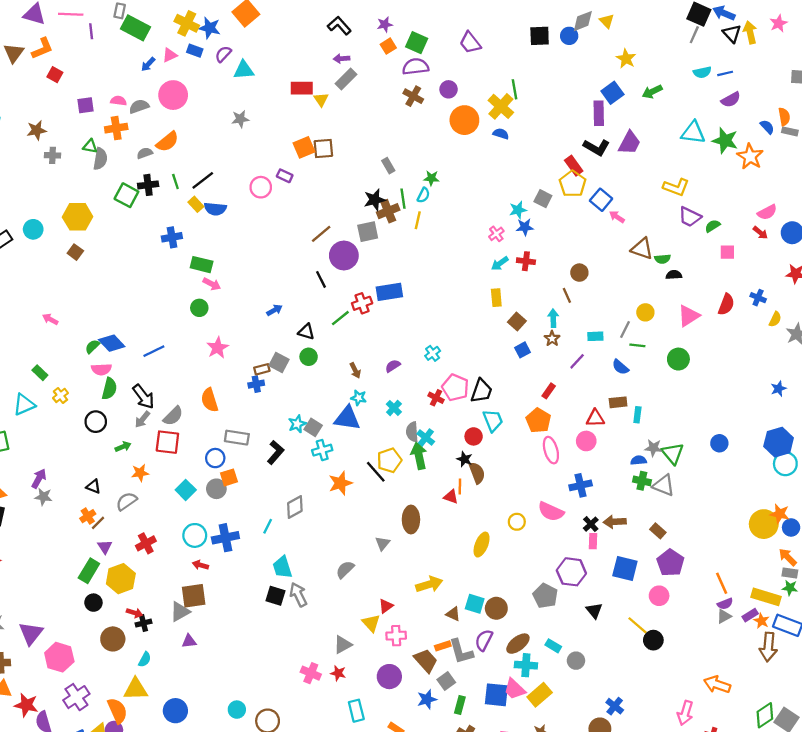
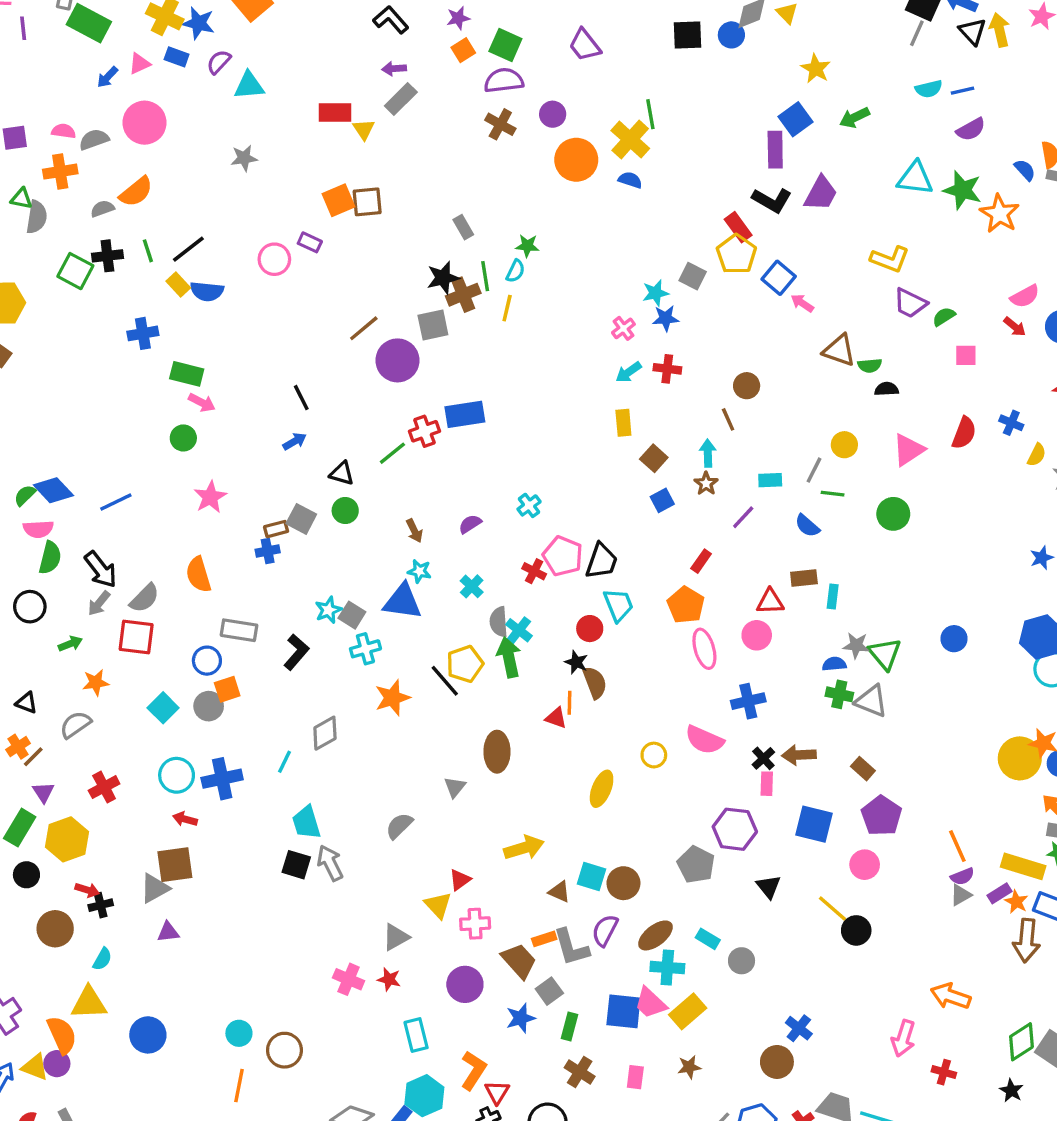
black line: (321, 279) -> (301, 398), moved

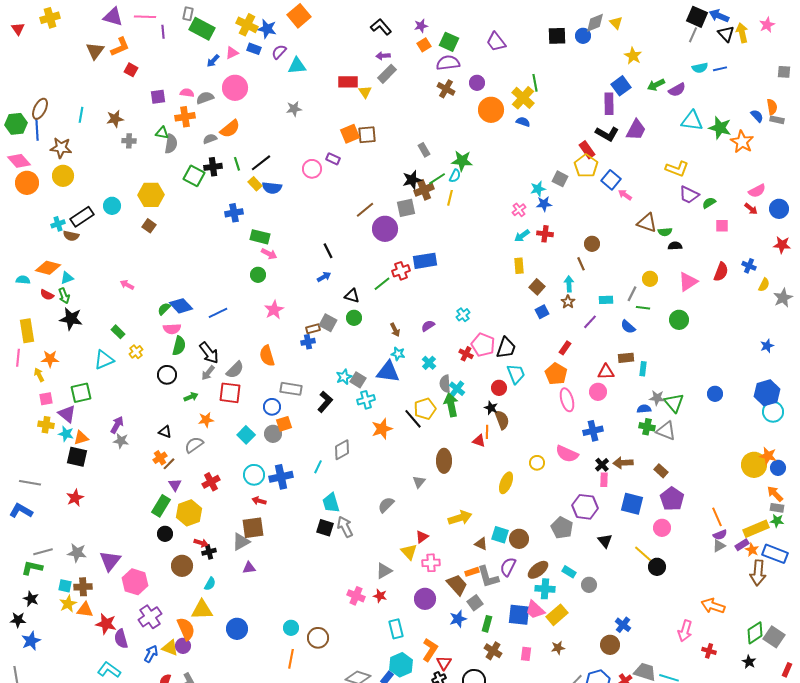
purple semicircle: (971, 129) -> (677, 90), moved
green star: (527, 246) -> (462, 161), size x1.5
green line: (485, 276) -> (437, 179), turned 66
yellow rectangle: (1023, 866) -> (756, 529), turned -40

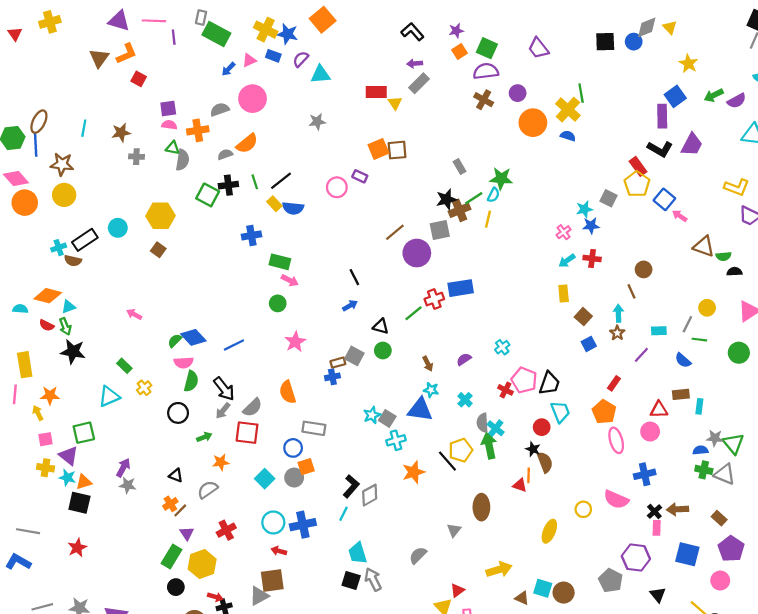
pink semicircle: (187, 93) -> (169, 125), moved
black L-shape: (325, 402) -> (351, 486), moved

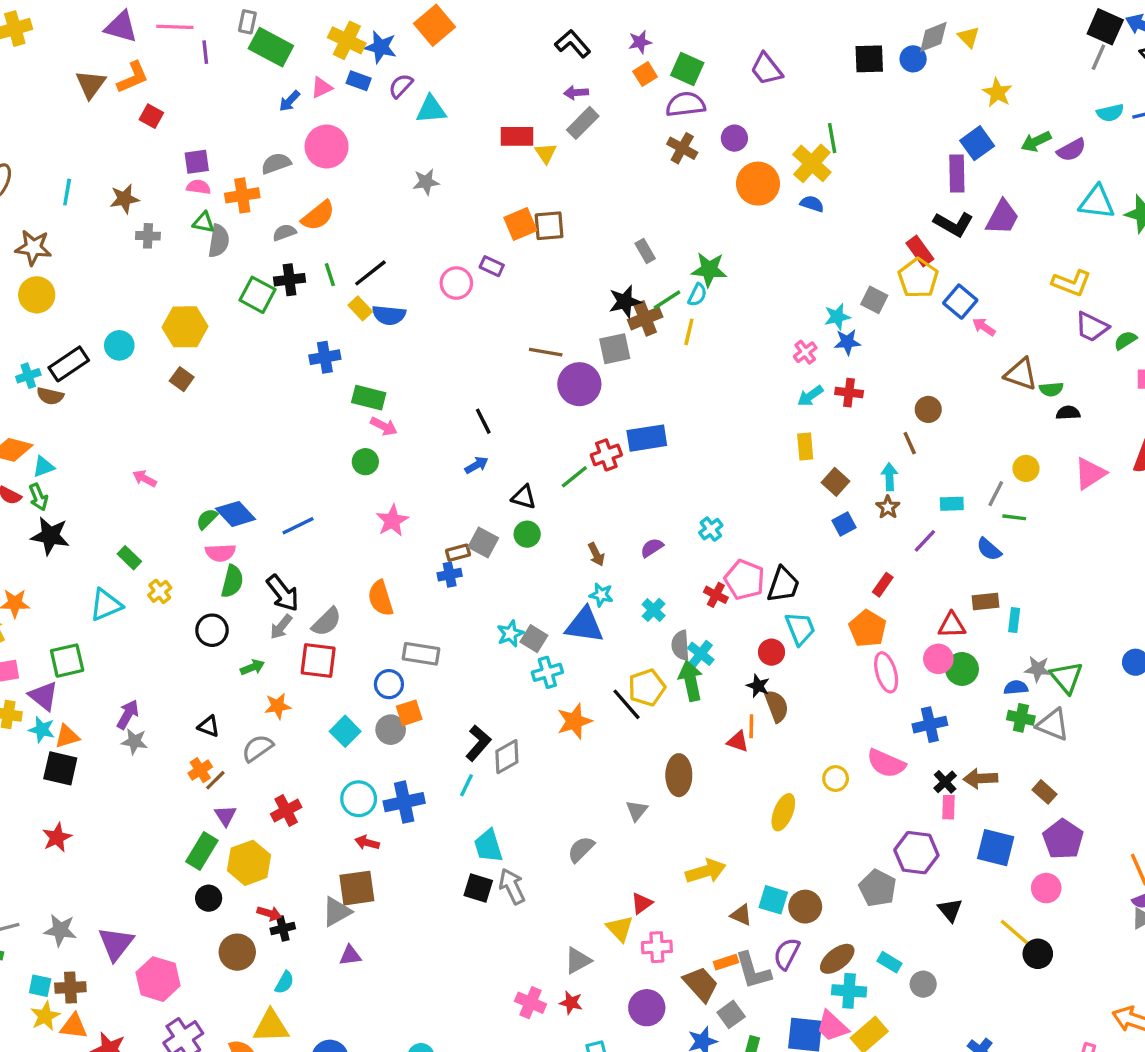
brown line: (395, 232) -> (546, 352), turned 50
green circle: (739, 353) -> (962, 669), moved

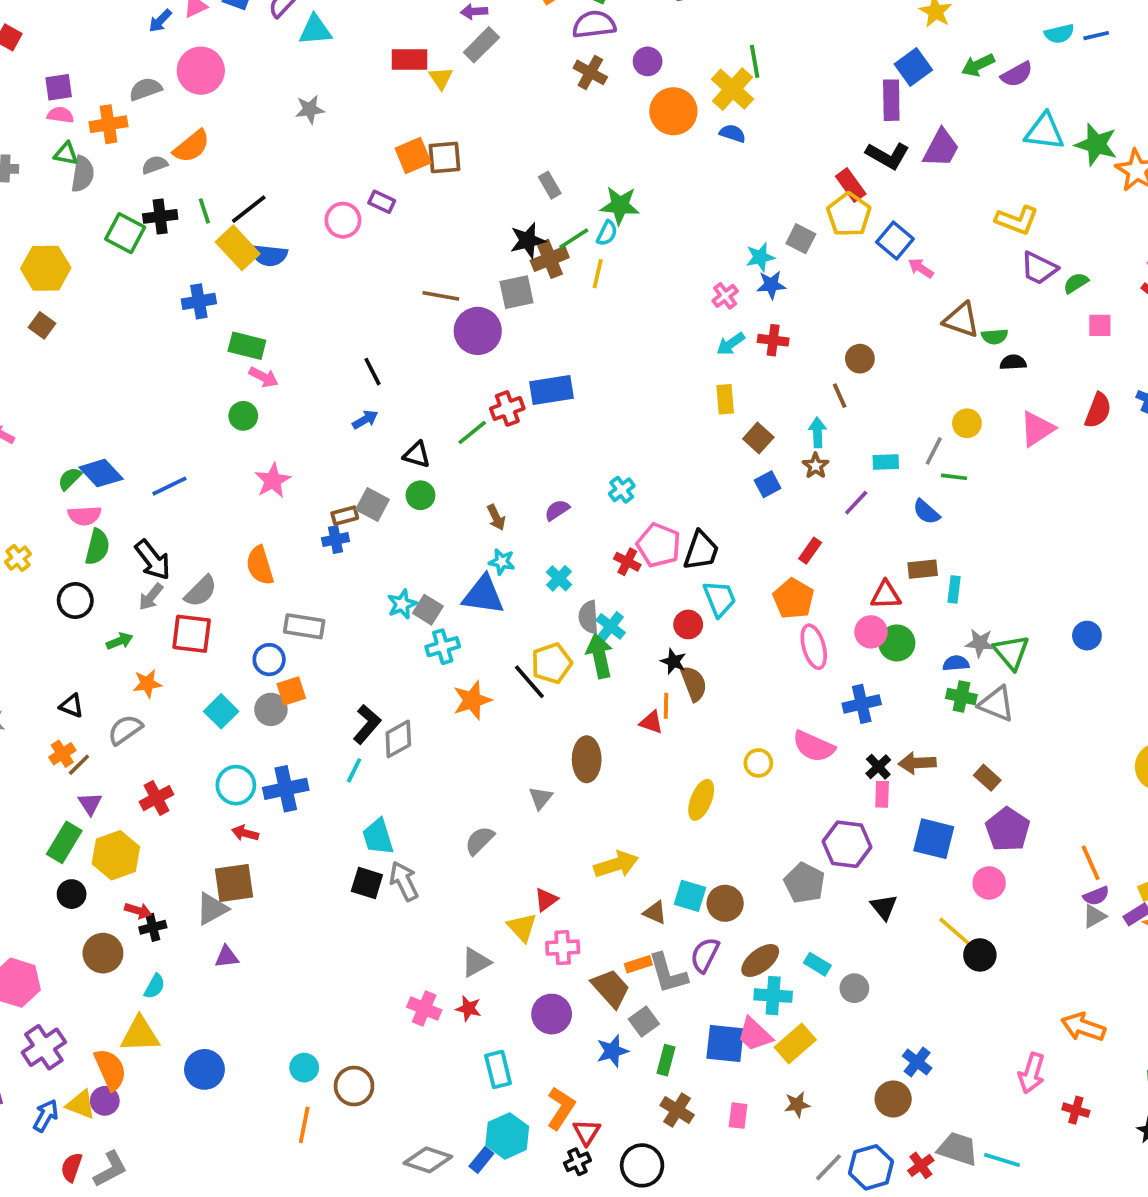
yellow rectangle: (360, 308) -> (238, 248), size x1.6

